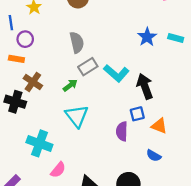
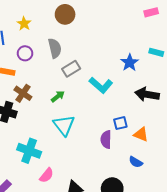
blue star: (147, 37) -> (130, 63), moved
purple circle: (25, 39) -> (25, 53), moved
gray semicircle: (77, 42) -> (55, 48), moved
gray rectangle: (88, 67) -> (71, 69), moved
black arrow: (145, 86) -> (147, 94), moved, turned -60

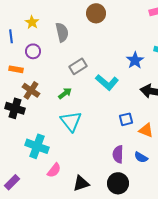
brown circle: (65, 14) -> (96, 13), moved
gray semicircle: (55, 48) -> (62, 32), moved
purple semicircle: (106, 139) -> (118, 154), moved

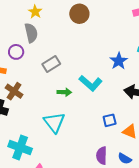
yellow star: (32, 22) -> (35, 12), moved
gray semicircle: (62, 32) -> (31, 33), moved
gray rectangle: (78, 66) -> (51, 64), moved
green arrow: (65, 93) -> (64, 92), moved, turned 40

